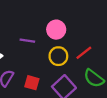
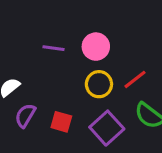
purple line: (27, 41) -> (53, 48), moved

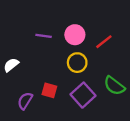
red line: (135, 79) -> (104, 42), moved
purple semicircle: (25, 116) -> (25, 101), moved

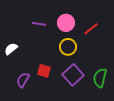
green semicircle: (114, 86) -> (100, 78), moved, turned 66

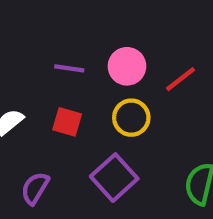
red square: (44, 71) -> (67, 122), moved
purple square: (73, 75) -> (114, 178), moved

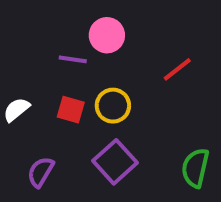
pink circle: (127, 66) -> (107, 35), moved
yellow circle: (131, 118) -> (113, 106), moved

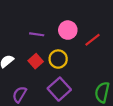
pink circle: (107, 35) -> (68, 30), moved
red square: (71, 110) -> (36, 61), turned 32

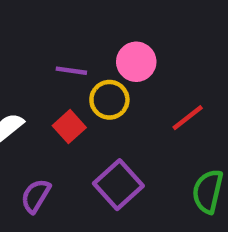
red line: (92, 40) -> (188, 118), moved
yellow circle: (58, 59) -> (109, 100), moved

